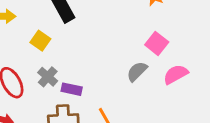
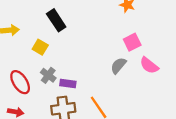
pink square: (157, 43) -> (132, 42), turned 30
pink semicircle: (176, 74) -> (149, 65), turned -108

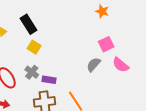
black rectangle: (56, 20) -> (29, 24), moved
yellow square: (40, 47) -> (34, 47), moved

